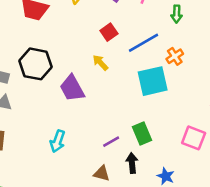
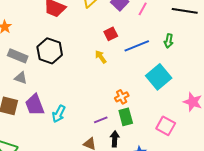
green arrow: (177, 14) -> (169, 41), moved
orange cross: (175, 56) -> (122, 97), moved
cyan square: (153, 81) -> (159, 77), moved, turned -35
purple trapezoid: (72, 88) -> (35, 105), moved

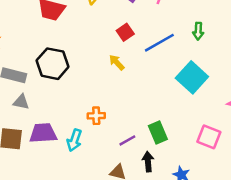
orange cross: (122, 97) -> (96, 116), moved, turned 32
purple trapezoid: (35, 105) -> (43, 133), turned 115

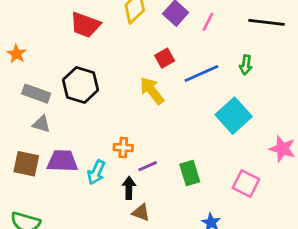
yellow arrow: (117, 62) -> (152, 91), size x1.5
purple line: (127, 140) -> (148, 166), moved
black arrow: (148, 162) -> (129, 188), moved

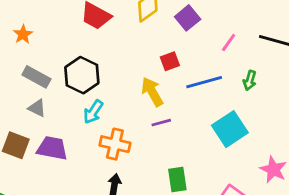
pink line: (208, 22) -> (229, 43), moved
orange cross: (123, 148) -> (115, 144), size x1.5
purple line: (148, 166) -> (161, 123), moved
cyan arrow: (96, 172) -> (93, 112), moved

